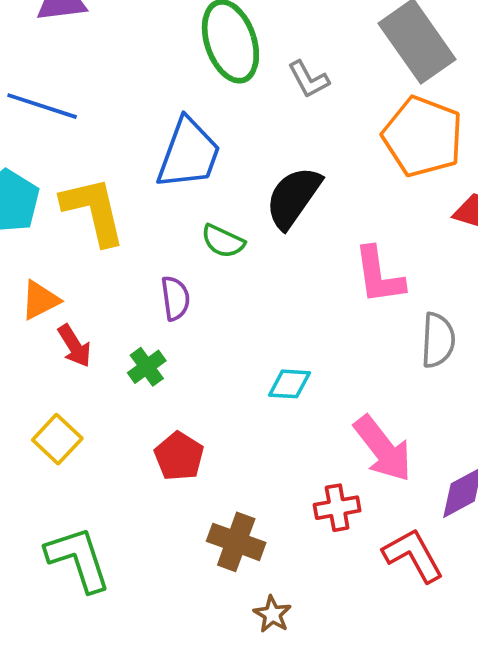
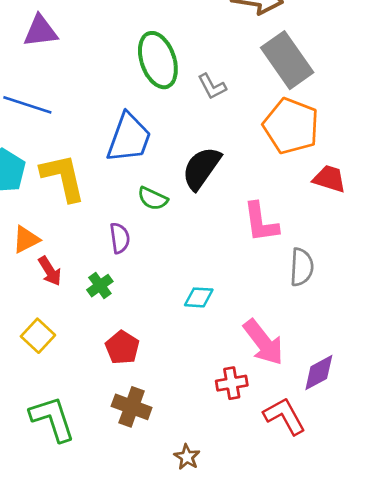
brown cross: (236, 542) -> (132, 407), moved

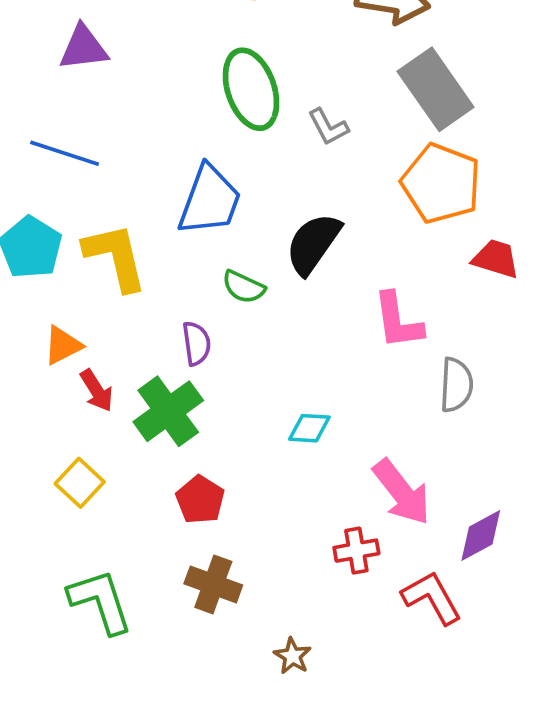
green cross: (100, 286) -> (168, 411), size x1.8

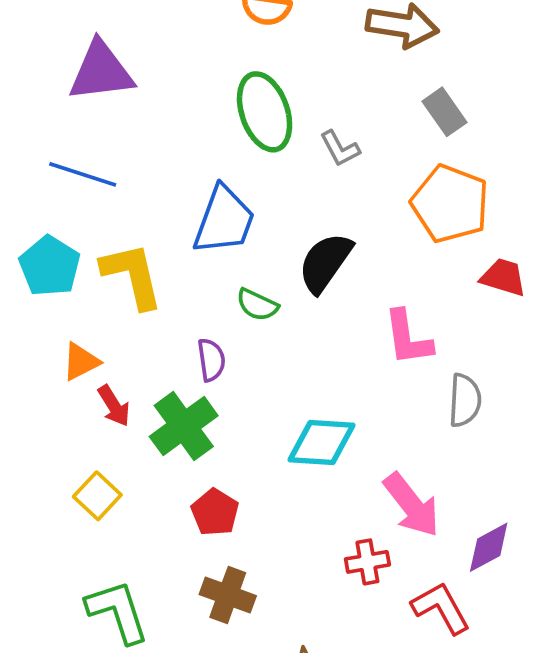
purple triangle: (83, 48) -> (101, 71), size x1.4
gray rectangle: (436, 89) -> (445, 112), size x0.6
cyan diamond: (309, 428) -> (322, 443), size x1.6

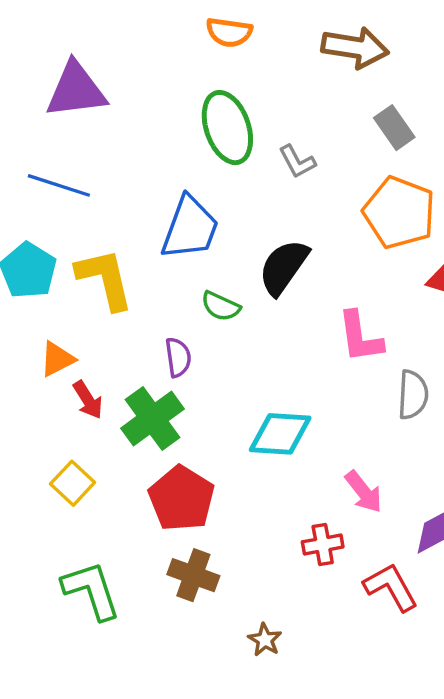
pink arrow: (412, 505) -> (364, 492), size x0.7
red pentagon: (215, 512) -> (181, 499), size x1.5

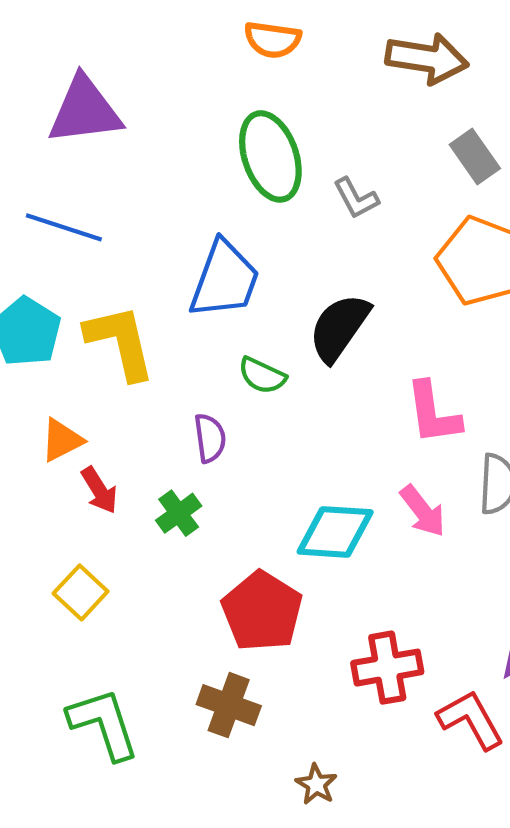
green cross: (153, 419) -> (179, 513), size x0.6
pink arrow: (364, 492) -> (423, 511), moved
red pentagon: (181, 499) -> (262, 611), moved
red cross: (323, 544) -> (387, 668), size x1.4

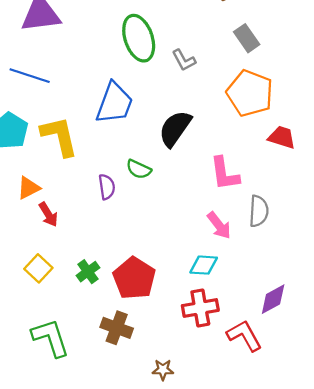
green semicircle: (262, 375) -> (139, 169), moved
green cross: (179, 513) -> (88, 272), moved
cyan diamond: (335, 532) -> (204, 265), moved, size x0.7
brown star: (316, 784) -> (163, 370), turned -30

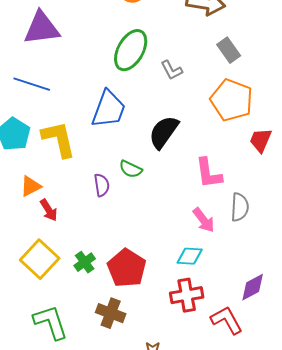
green ellipse: (139, 38) -> (131, 50), turned 48
red trapezoid: (282, 137) -> (261, 140), turned -84
yellow square: (38, 268) -> (40, 259), size x1.5

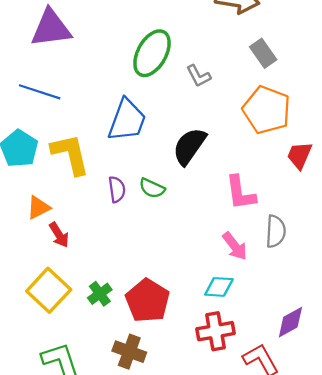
purple semicircle: (102, 185) -> (117, 189), moved

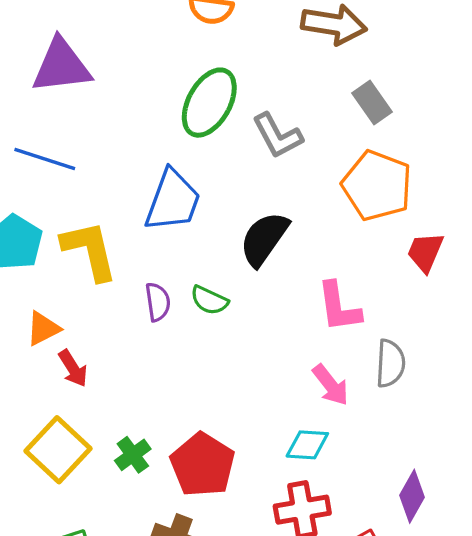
gray L-shape: (199, 76) -> (277, 136), size x1.4
purple diamond: (290, 322) -> (412, 496), turned -32

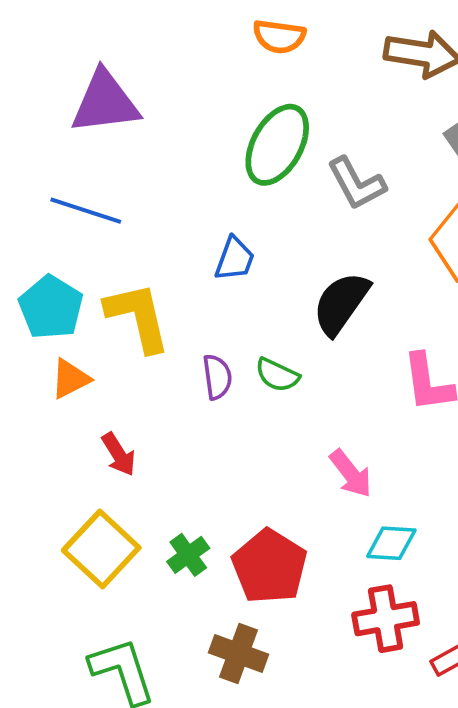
blue trapezoid: (173, 201) -> (235, 259), size x0.6
orange triangle: (43, 329) -> (70, 379), moved
pink arrow: (331, 385) -> (351, 474), moved

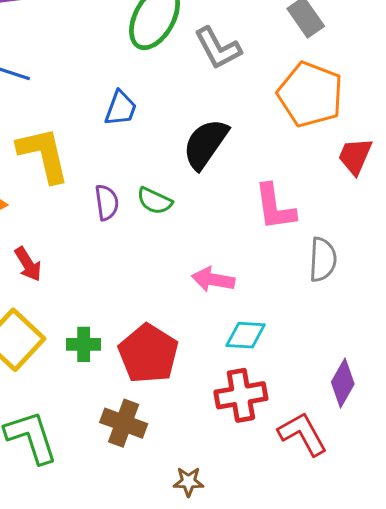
pink arrow: (351, 474) -> (213, 280), turned 138
green cross: (188, 555) -> (84, 344), turned 36

